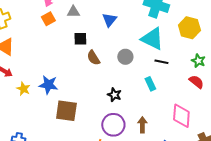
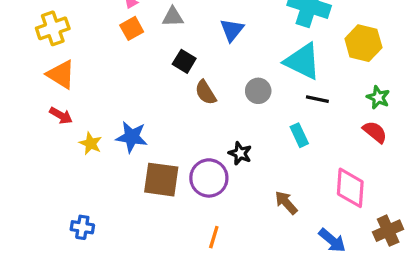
black square: (80, 39) -> (184, 61), turned 32
purple circle: (113, 125) -> (209, 178), moved
brown arrow: (142, 125) -> (286, 203), turned -42

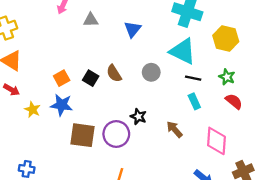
orange square: (132, 28) -> (62, 78), moved
black square: (184, 61) -> (91, 78), moved
green star: (378, 97) -> (227, 77), moved
cyan rectangle: (299, 135) -> (194, 101), moved
brown arrow: (286, 203) -> (175, 129), moved

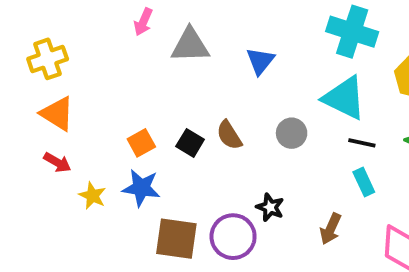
gray triangle: (91, 20) -> (190, 45), size x1.5
brown arrow: (175, 129) -> (331, 229), turned -114

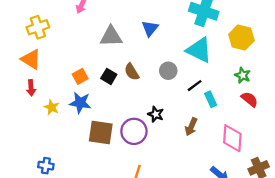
gray triangle: (190, 45) -> (111, 36), moved
yellow cross: (48, 59) -> (38, 27), moved
black line: (362, 143) -> (195, 86), moved, turned -49
red arrow: (57, 162) -> (31, 88), turned 56

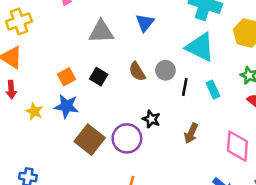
brown semicircle: (132, 72) -> (137, 72), moved
black line: (195, 86) -> (185, 87), moved, turned -42
cyan rectangle: (211, 99) -> (213, 90), moved
brown square: (101, 132) -> (90, 140), turned 30

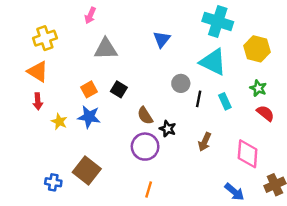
gray triangle: (101, 32) -> (106, 49), moved
brown semicircle: (137, 72) -> (145, 116), moved
brown square: (90, 140) -> (87, 170), moved

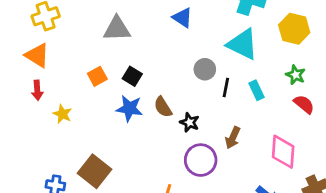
blue triangle: (162, 39) -> (182, 18), turned -36
blue star: (89, 117) -> (129, 108), moved
purple circle: (145, 147) -> (201, 160), moved

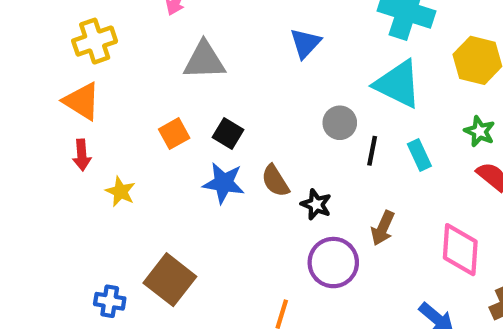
blue triangle: (182, 18) -> (305, 43), turned 40

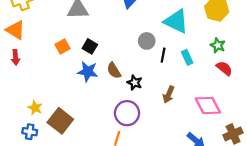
yellow star: (120, 192) -> (35, 108), moved
pink diamond: (460, 250) -> (208, 105), turned -32
purple circle: (333, 263) -> (127, 113), moved

